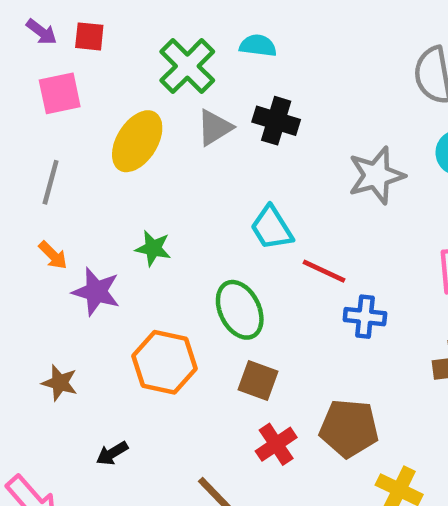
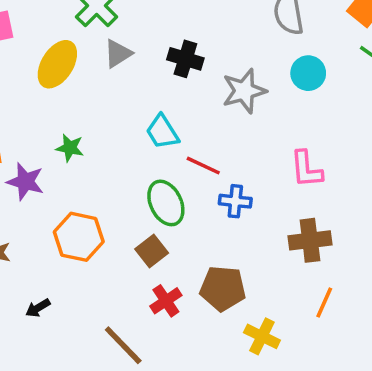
black cross: (276, 121) -> (185, 59), moved
green ellipse: (240, 310) -> (166, 203), moved
brown square: (258, 380) -> (152, 251), turned 32

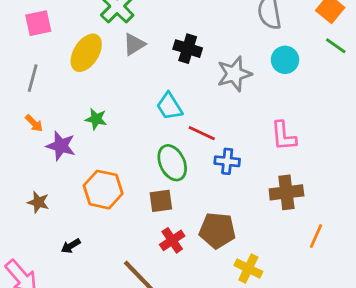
brown square: (152, 251) -> (161, 201), turned 30
orange line: (324, 303) -> (316, 236), moved

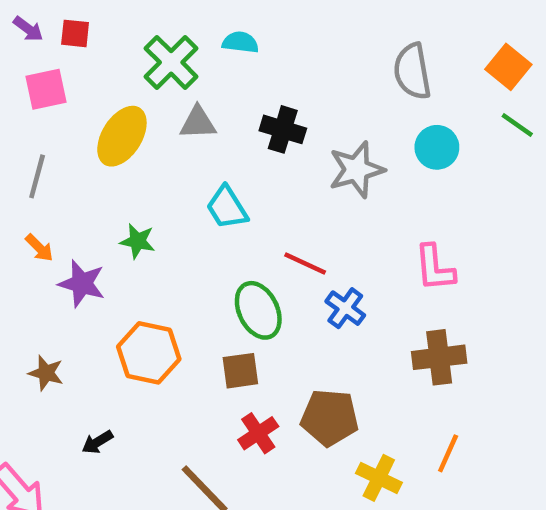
gray triangle: (134, 44) -> (198, 123), turned 30
cyan trapezoid: (169, 106) -> (227, 208), moved
blue cross: (227, 161) -> (345, 308), turned 30
orange line: (316, 236) -> (448, 453), moved

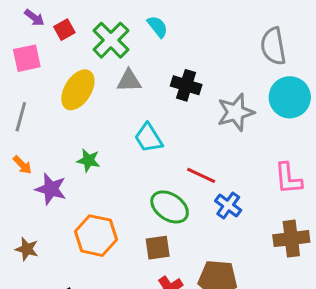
purple arrow: (28, 29) -> (34, 18), moved
red square: (75, 33) -> (64, 30), moved, turned -35
cyan semicircle: (240, 42) -> (158, 27), turned 45
cyan circle: (437, 147) -> (290, 97), size x1.4
green ellipse: (258, 310) -> (170, 207), turned -30

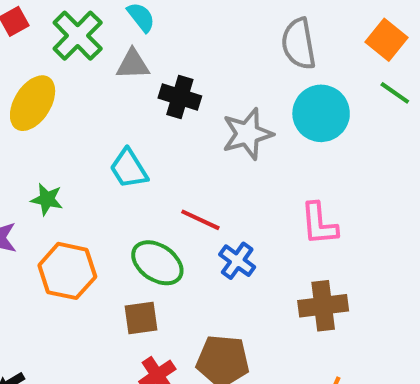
gray triangle: (129, 81) -> (133, 64), moved
orange hexagon: (96, 236) -> (67, 271), moved

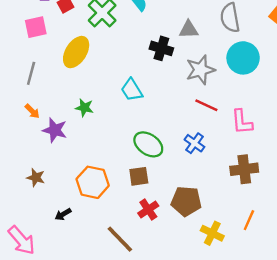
gray triangle: (133, 64) -> (189, 30), moved
red line: (200, 220) -> (206, 105), moved
orange hexagon: (67, 271) -> (93, 182), moved

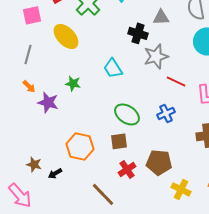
yellow ellipse: (76, 52) -> (66, 36), turned -76
gray star: (200, 70) -> (156, 56), moved
blue cross: (194, 143) -> (166, 113), turned 30
brown star: (36, 178) -> (34, 164), moved

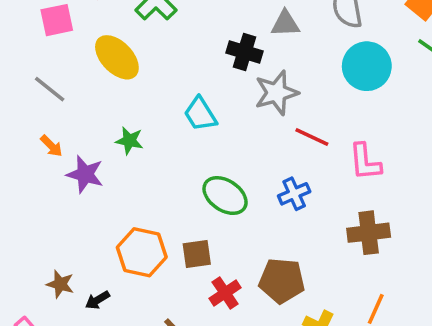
gray line: (28, 54) -> (50, 89), turned -66
brown square: (119, 141) -> (197, 254), moved

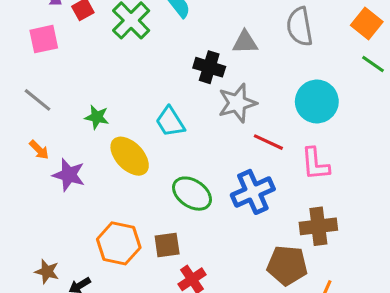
yellow ellipse: (117, 57) -> (130, 156), moved
cyan circle: (367, 66) -> (317, 101), moved
green star: (129, 141) -> (97, 117), moved
blue cross: (294, 194) -> (253, 192), size x1.5
brown pentagon: (282, 281) -> (287, 265), moved

